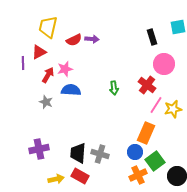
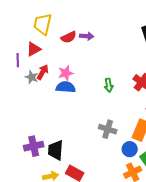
pink star: (65, 69) -> (66, 73), moved
gray star: (46, 102) -> (32, 77), moved
black trapezoid: (78, 153) -> (56, 150), moved
gray cross: (100, 154) -> (108, 129), moved

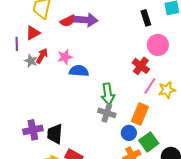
purple arrow: (87, 36) -> (86, 20), size x1.6
green arrow: (109, 85) -> (108, 94), moved, size x1.5
blue semicircle: (66, 87) -> (79, 71), moved

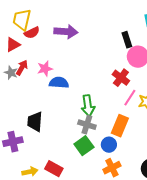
black rectangle: (146, 18) -> (127, 40), moved
red semicircle: (68, 21) -> (32, 33), moved
black trapezoid: (55, 134) -> (35, 122), moved
green square: (149, 142) -> (84, 146), moved

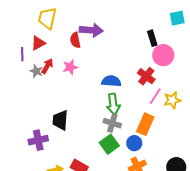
red semicircle: (32, 33) -> (75, 40), moved, turned 105
blue semicircle: (59, 83) -> (111, 81), moved

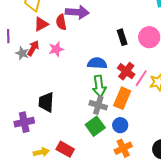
black rectangle: (152, 38) -> (122, 37), moved
red triangle: (38, 43) -> (41, 24), moved
red cross: (146, 76) -> (126, 71), moved
orange rectangle: (145, 124) -> (122, 98), moved

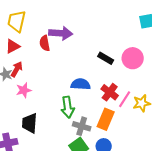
red triangle: (41, 24) -> (13, 46), moved
black rectangle: (122, 37) -> (106, 58), turned -42
pink star: (56, 49) -> (24, 90), moved
green arrow: (99, 86) -> (68, 107), moved

